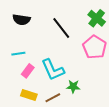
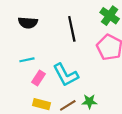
black line: (61, 28) -> (72, 29), turned 30
green star: (73, 86) -> (89, 101), moved

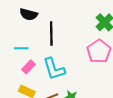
black line: (72, 29) -> (51, 33), moved

